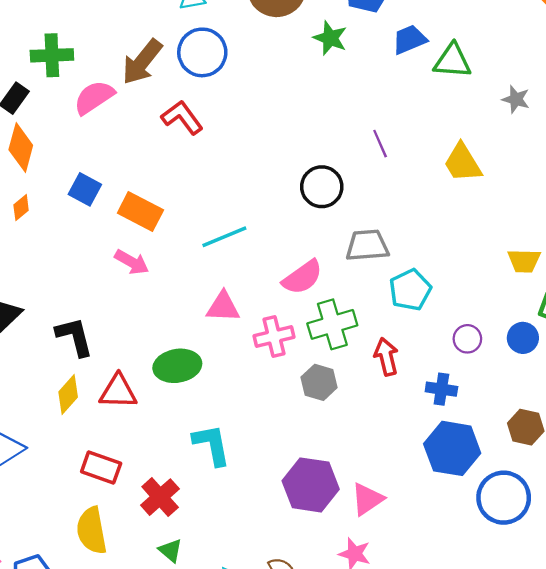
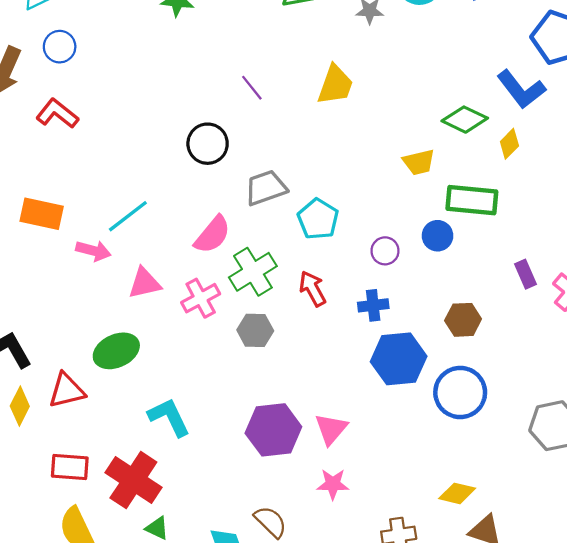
blue circle: (202, 52) -> (60, 47), size x0.7
yellow trapezoid: (463, 163) -> (335, 85), turned -114
pink arrow: (132, 262) -> (93, 251), moved
red cross: (160, 497) -> (133, 480), size x1.4

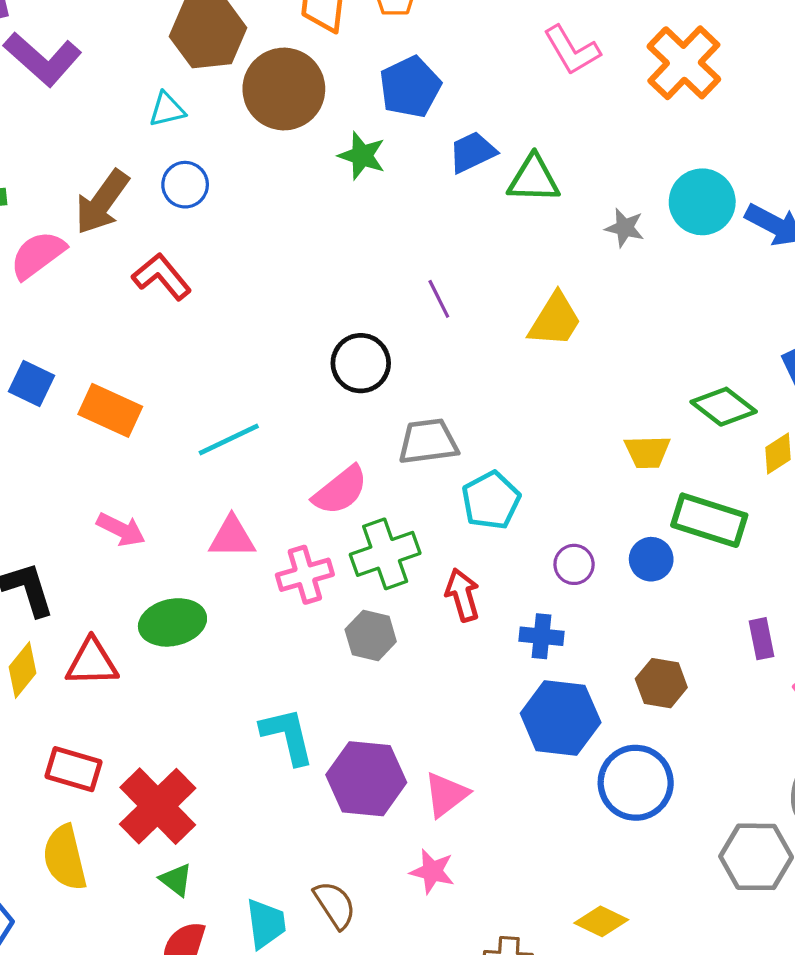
pink arrow: (93, 251) -> (121, 530), moved
cyan L-shape: (169, 417) -> (287, 736), moved

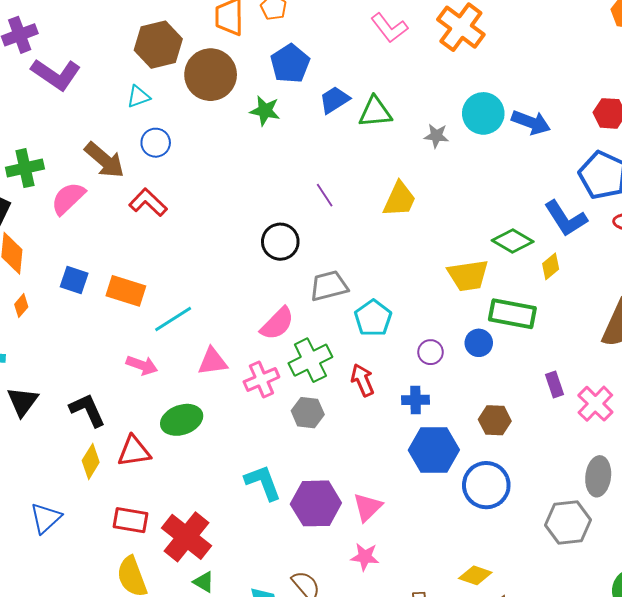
brown arrow: (102, 202) -> (105, 160), turned -78
cyan line: (229, 440) -> (173, 319), moved
yellow trapezoid: (647, 452) -> (468, 275), size x1.4

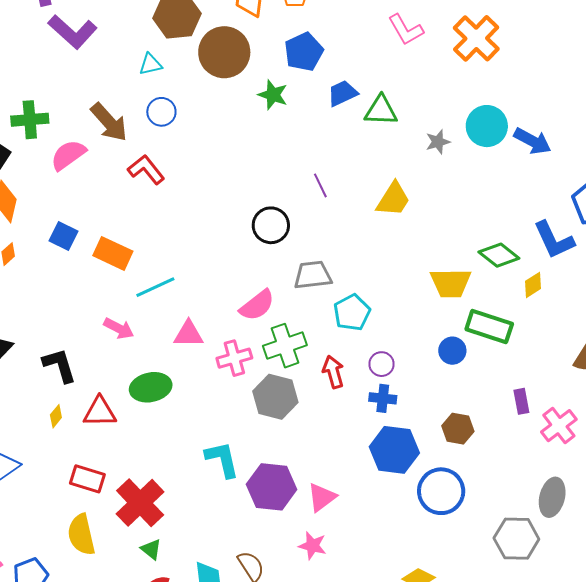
gray star: (436, 136) -> (438, 142), turned -30
purple circle: (430, 352) -> (381, 364), moved
gray hexagon: (308, 413) -> (275, 397), size x1.4
yellow diamond: (91, 461) -> (56, 416), size x0.7

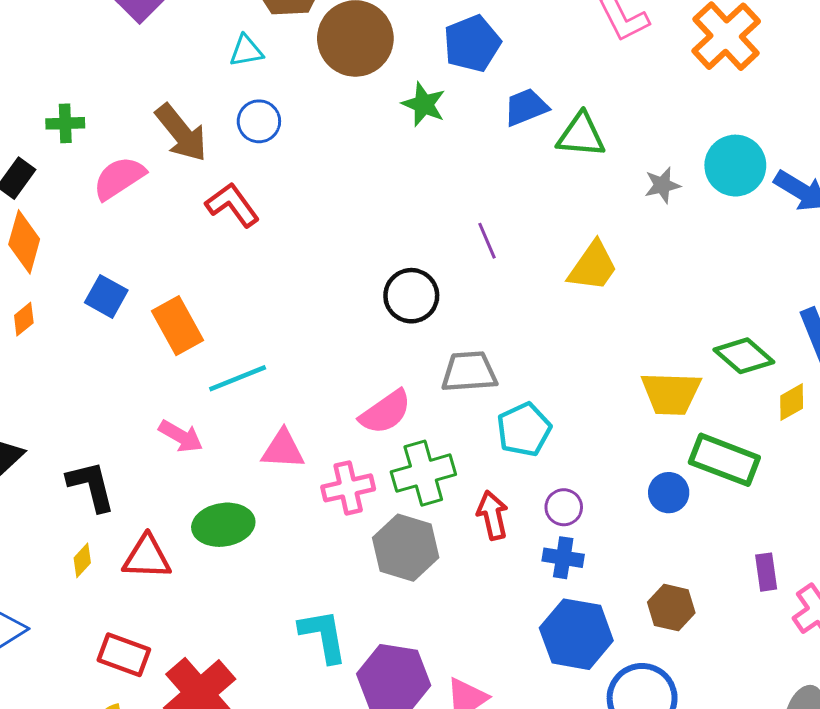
green cross: (30, 120) -> (65, 123), size x0.7
orange rectangle: (113, 253) -> (178, 326), turned 33

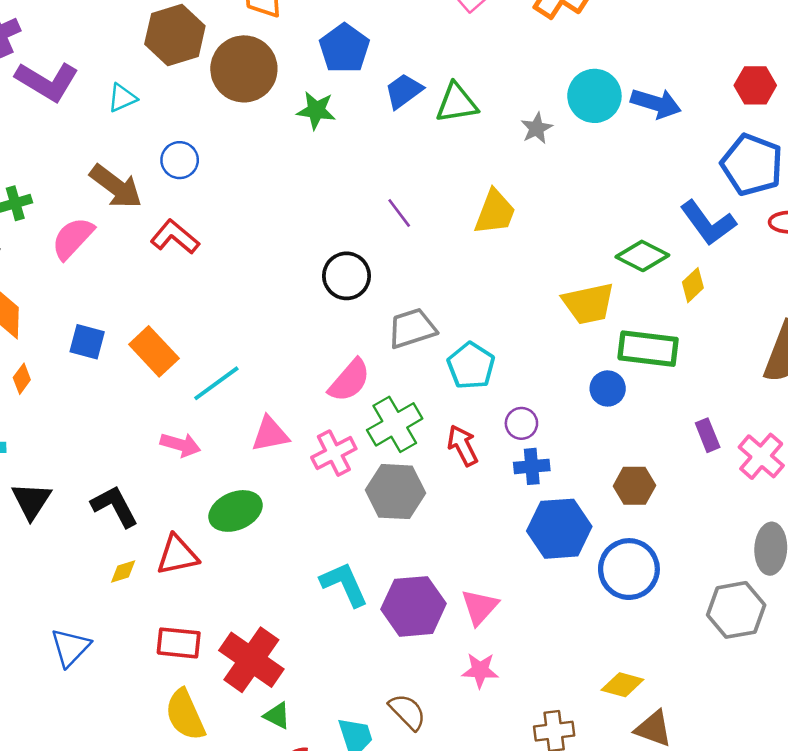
cyan triangle: (246, 51) -> (122, 98), moved
yellow diamond: (82, 560) -> (123, 571), turned 44

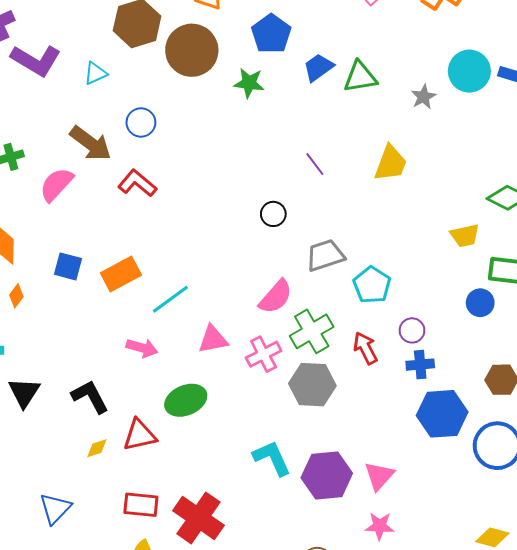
black circle: (347, 276) -> (273, 214), size x0.7
yellow trapezoid: (588, 303) -> (465, 235), size x0.7
orange rectangle: (154, 351) -> (121, 274), turned -75

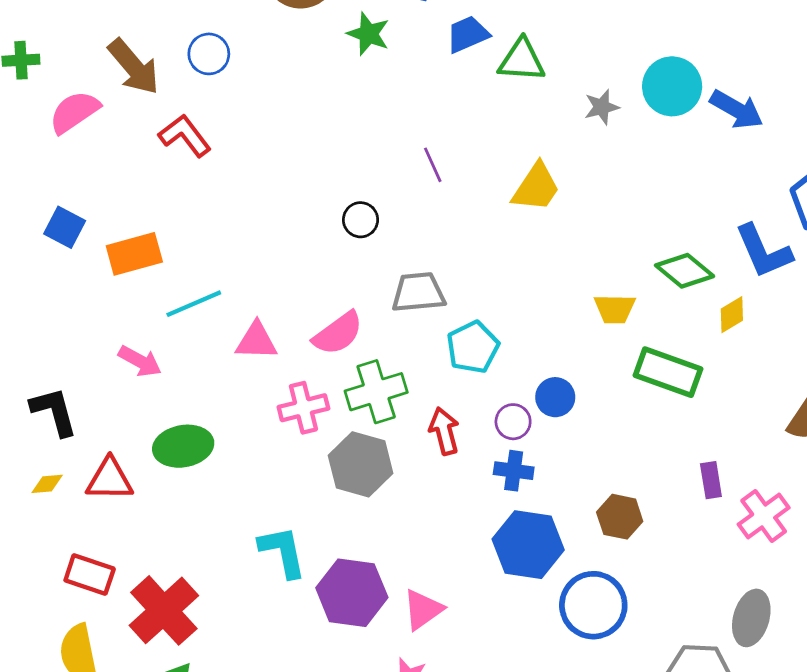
blue circle: (480, 303) -> (555, 397), moved
pink triangle: (213, 339) -> (256, 341), moved

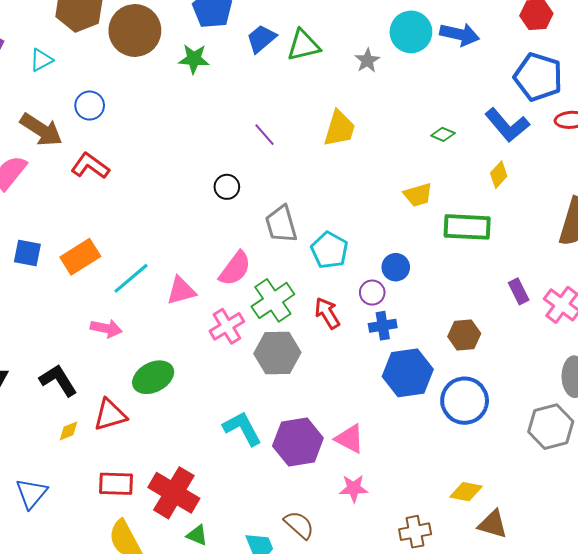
green diamond: (685, 271) -> (443, 134), moved, size x0.6
gray trapezoid: (418, 292) -> (281, 224), turned -84
pink triangle: (423, 610) -> (350, 439), turned -40

